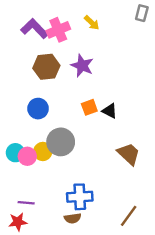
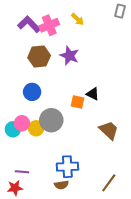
orange square: (89, 107) -> (78, 102), moved, turned 32
pink circle: (27, 156) -> (22, 123), moved

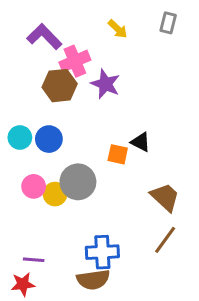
gray rectangle: (120, 11) -> (168, 23), moved
pink cross: (49, 25) -> (75, 61), moved
cyan circle: (13, 129) -> (20, 137), moved
brown line: (109, 183) -> (165, 240), moved
brown semicircle: (61, 185) -> (93, 280), size x1.5

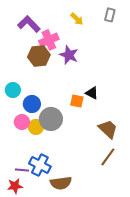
blue circle: (49, 139) -> (32, 104), moved
blue cross: (102, 252) -> (40, 165), moved, turned 30

